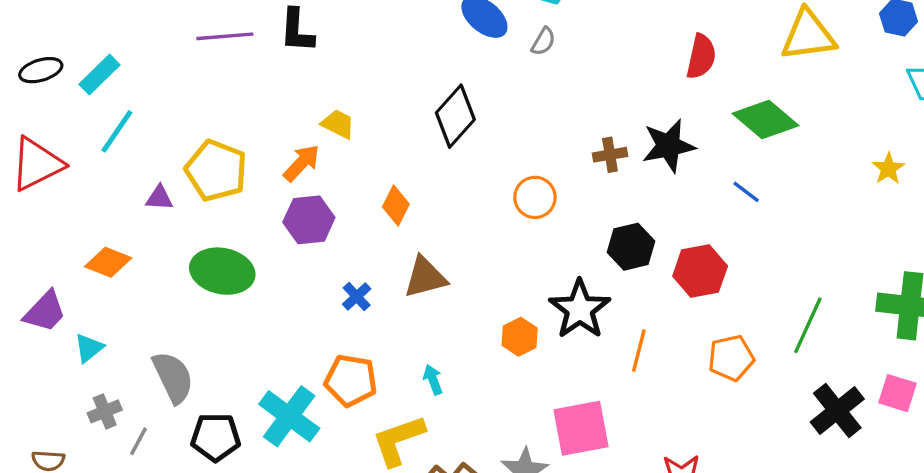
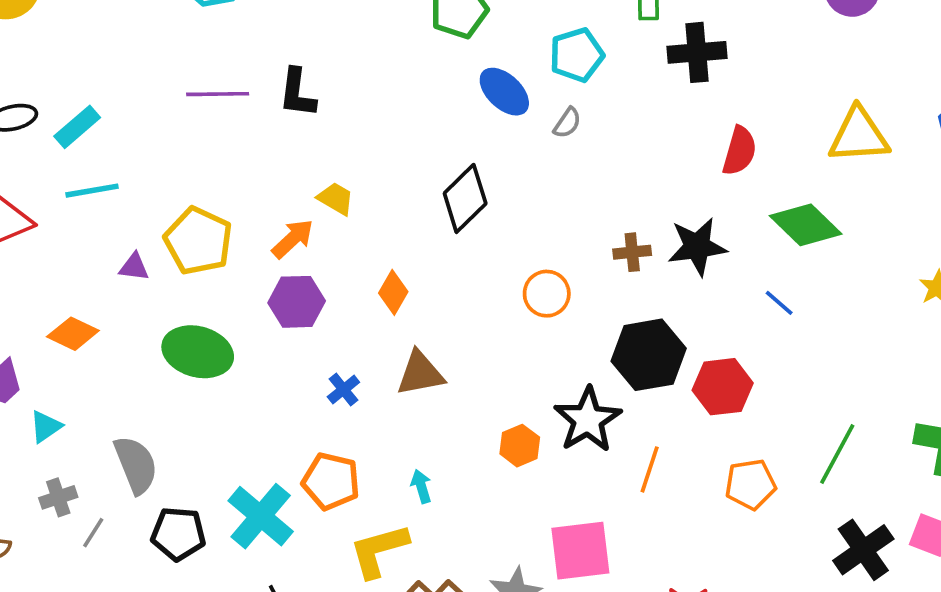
cyan line: (117, 131) -> (92, 191), turned 42
black hexagon: (631, 247) -> (649, 355), size x1.4

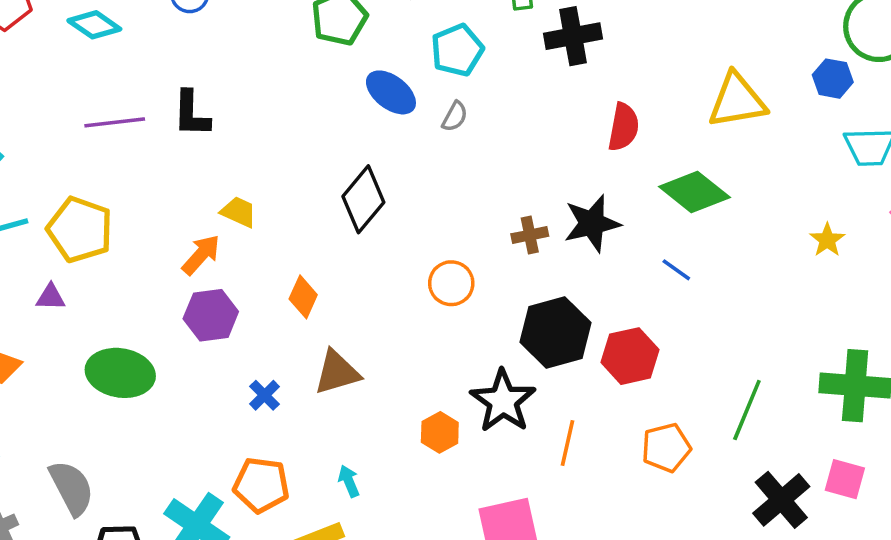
yellow pentagon: (198, 241) -> (80, 230), moved

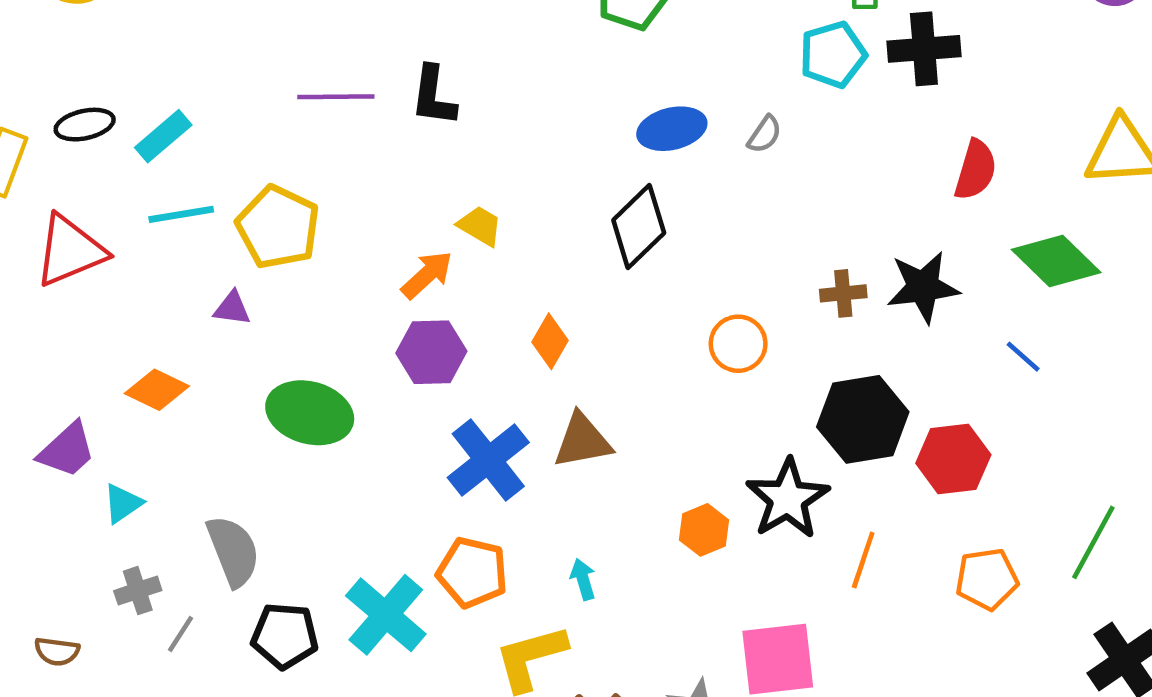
cyan pentagon: (457, 50) -> (833, 55), moved
blue ellipse: (391, 92) -> (672, 129), moved, turned -57
blue cross: (265, 395) -> (488, 460), size x2.0

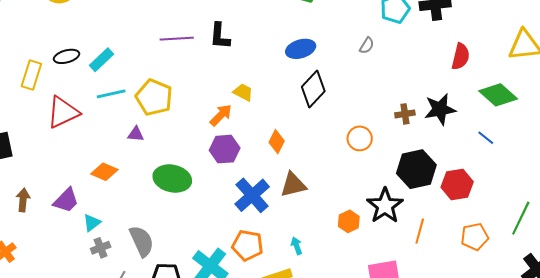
blue ellipse: (672, 129) -> (301, 49), moved
gray cross: (138, 591) -> (101, 248), moved

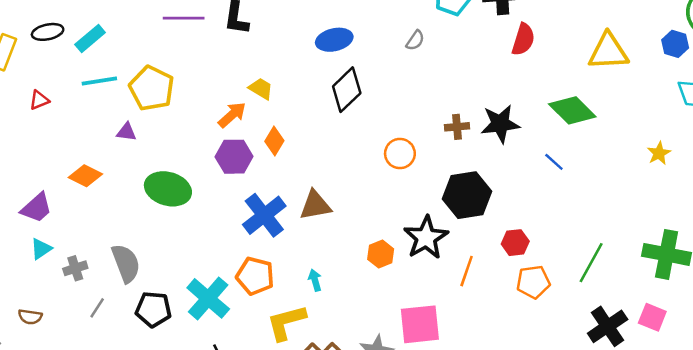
red semicircle: (461, 57) -> (523, 39), moved
red triangle: (63, 112) -> (39, 100), size x0.5
orange diamond: (277, 142) -> (274, 141), moved
red hexagon: (457, 184) -> (515, 243), moved, size x0.7
cyan triangle: (92, 223) -> (41, 249), moved

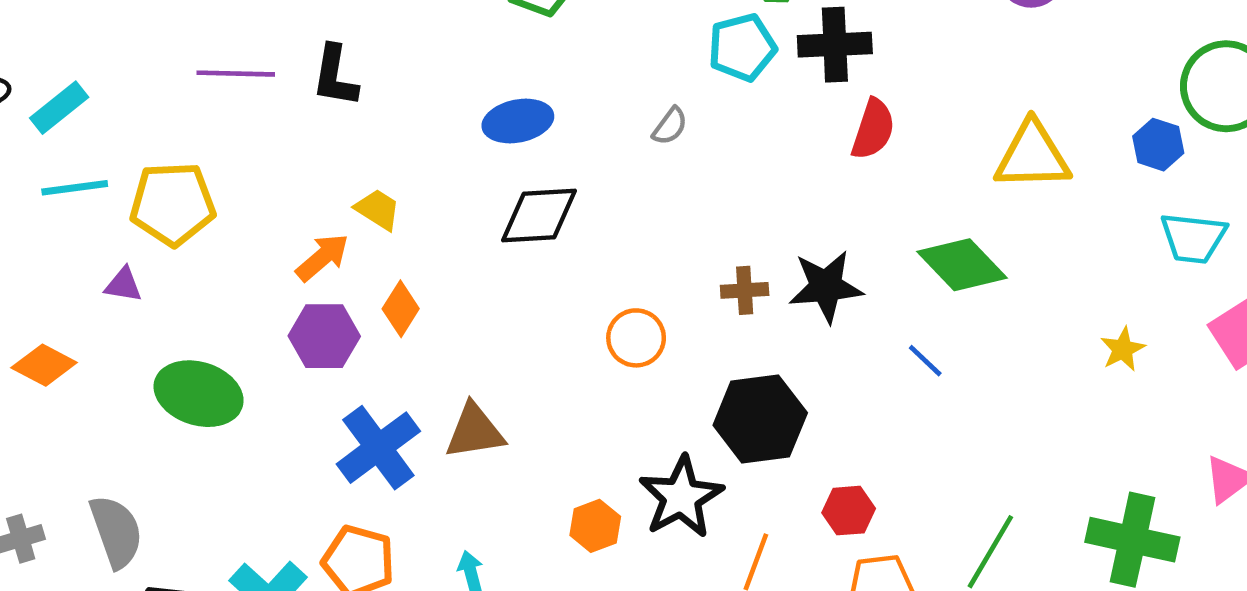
yellow pentagon: (152, 88) -> (173, 204), turned -30
black diamond: (347, 90) -> (539, 215), turned 39

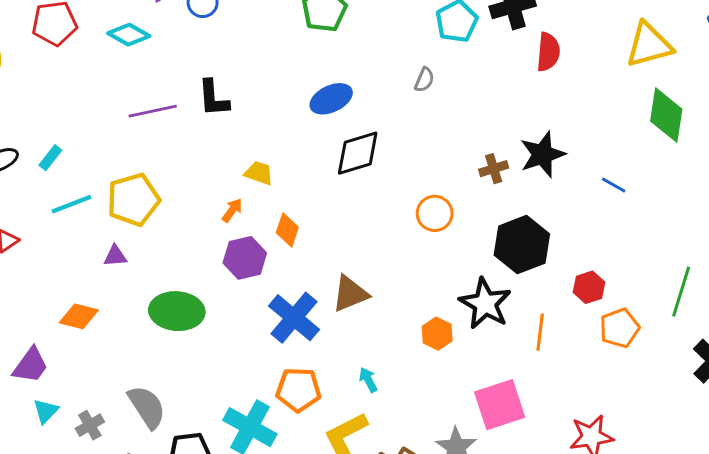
cyan rectangle: (59, 108) -> (50, 158), size x0.7
orange arrow: (322, 257) -> (232, 210), size x0.7
green diamond: (962, 265) -> (666, 115), moved, turned 66

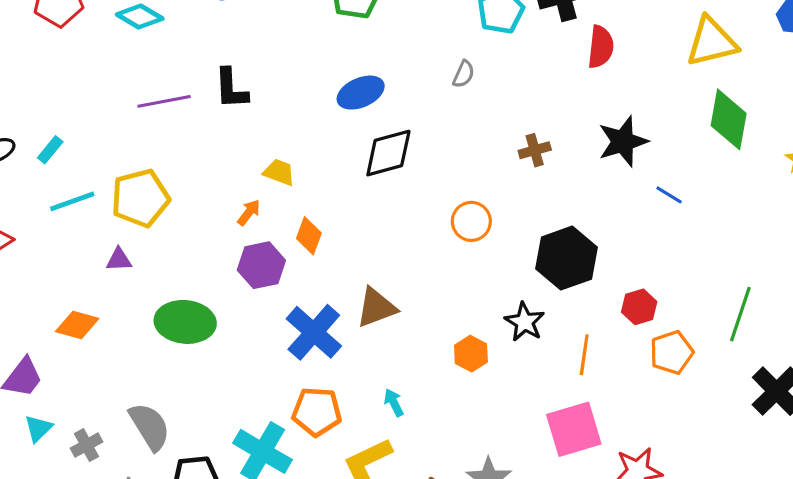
black star: (542, 154) -> (623, 141), moved
brown cross: (494, 169) -> (535, 150), moved
black star: (485, 304) -> (525, 322), size x0.7
pink square: (500, 405) -> (574, 429), moved

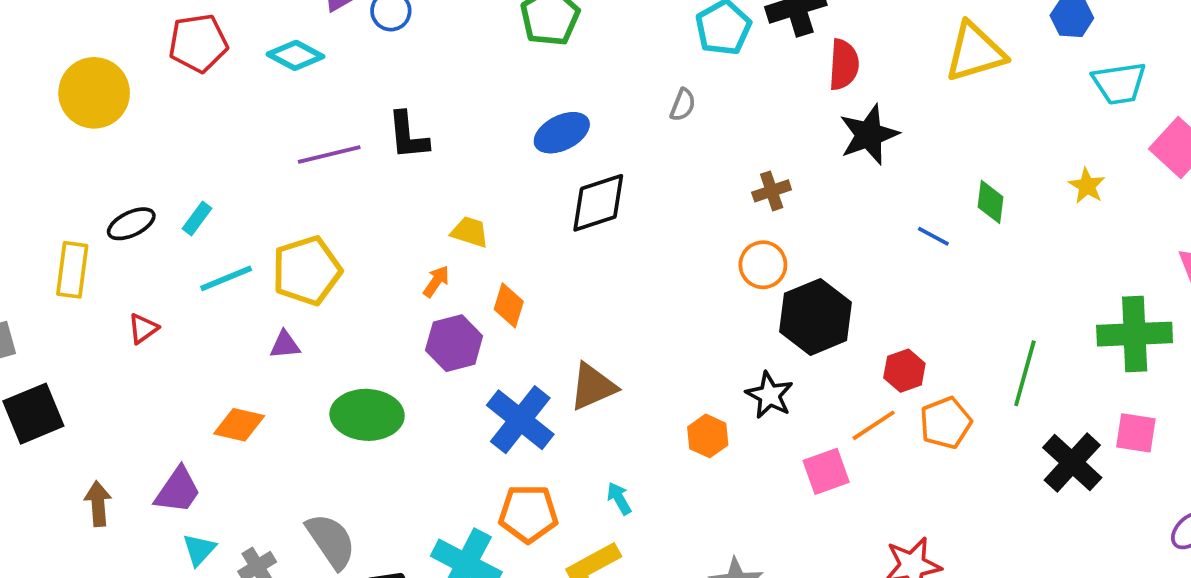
green diamond: (729, 119) -> (991, 202), moved, size x0.6
black star: (623, 141) -> (869, 135), moved
orange circle: (471, 221) -> (763, 265), moved
orange line: (584, 355) -> (874, 425), moved, turned 51
pink square: (574, 429) -> (826, 471), moved, size x0.7

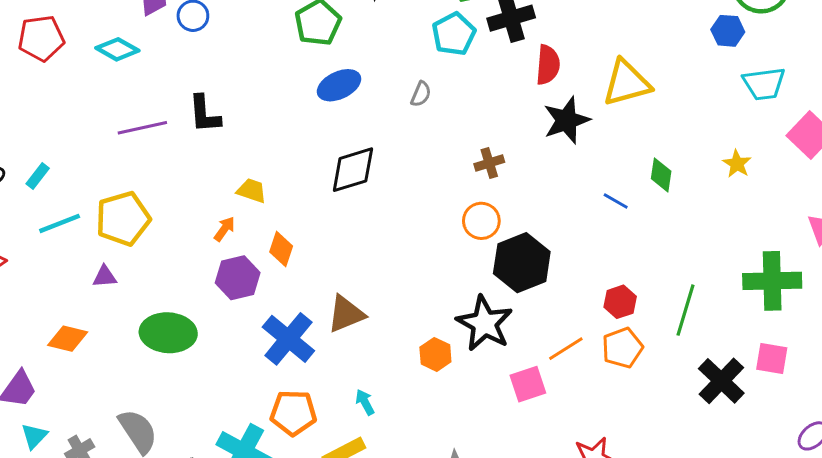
yellow triangle: (975, 52) -> (627, 83), moved
blue ellipse: (562, 133) -> (339, 85), moved
red hexagon: (904, 371) -> (620, 302), moved
black star: (770, 395) -> (485, 323), size x1.5

